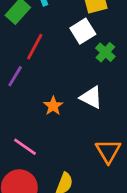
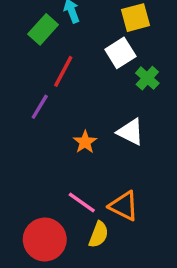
pink line: (25, 147) -> (82, 203), moved
orange triangle: (108, 151) -> (124, 206), moved, turned -32

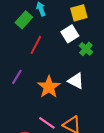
purple line: (40, 107) -> (17, 77), moved
orange star: (85, 142) -> (49, 87), size x1.6

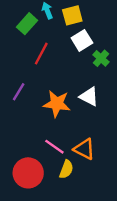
yellow square: (79, 13) -> (72, 15), moved
orange star: (49, 87) -> (57, 104), turned -30

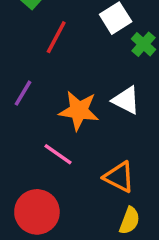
pink line: (54, 147) -> (58, 154), moved
yellow semicircle: (66, 169) -> (130, 221), moved

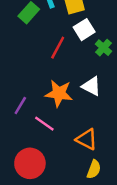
red line: (56, 37) -> (58, 48), moved
purple line: (23, 93) -> (20, 105), moved

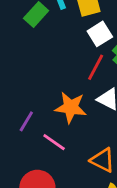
red line: (58, 48) -> (96, 67), moved

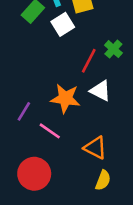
white square: (100, 34) -> (63, 24), moved

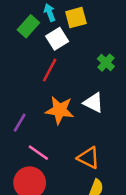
red line: (89, 61) -> (50, 70), moved
pink line: (50, 131) -> (38, 153), moved

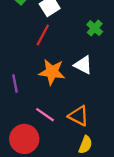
purple line: (20, 123) -> (15, 84), turned -42
pink line: (38, 153) -> (45, 115), moved

